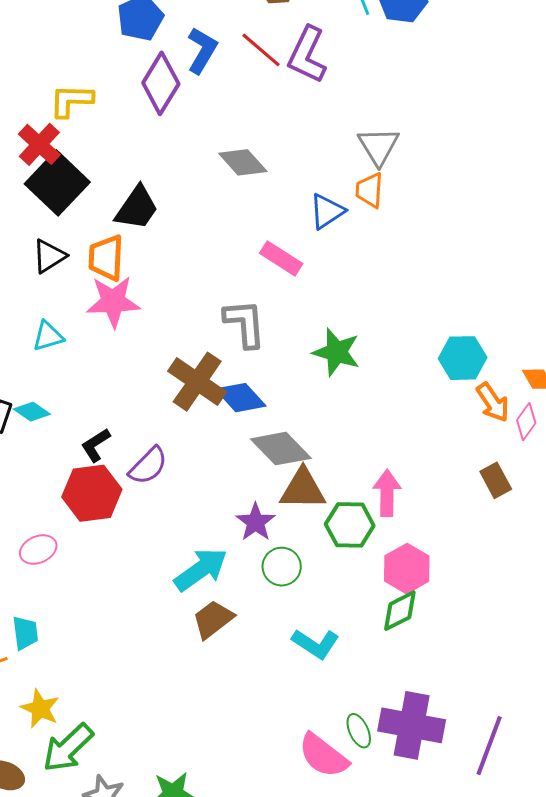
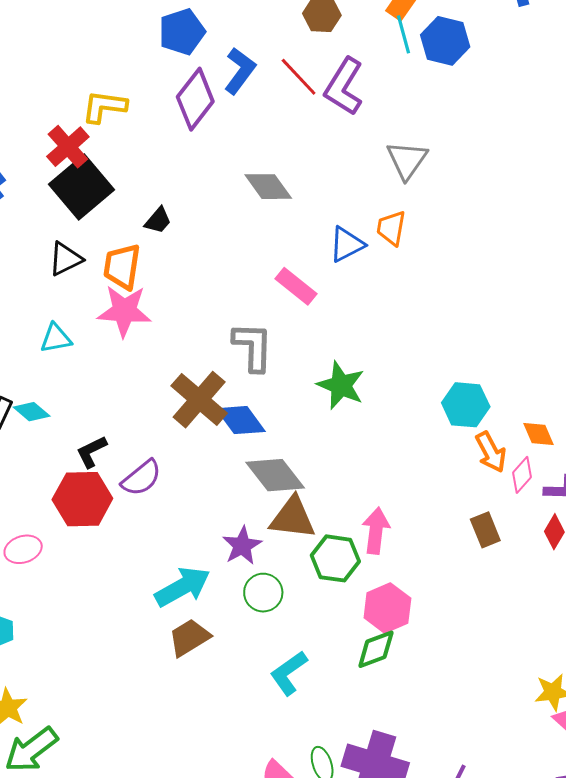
gray triangle: (378, 146) -> (407, 160), moved
black trapezoid: (137, 208) -> (158, 220), size x0.6
cyan L-shape: (316, 644) -> (289, 673), turned 105

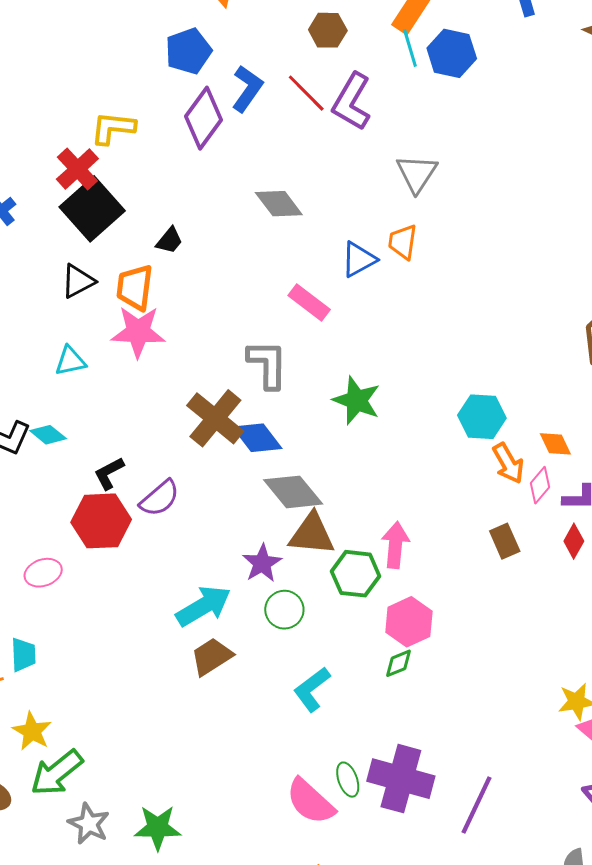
green diamond: (376, 649) -> (399, 663), size x0.7

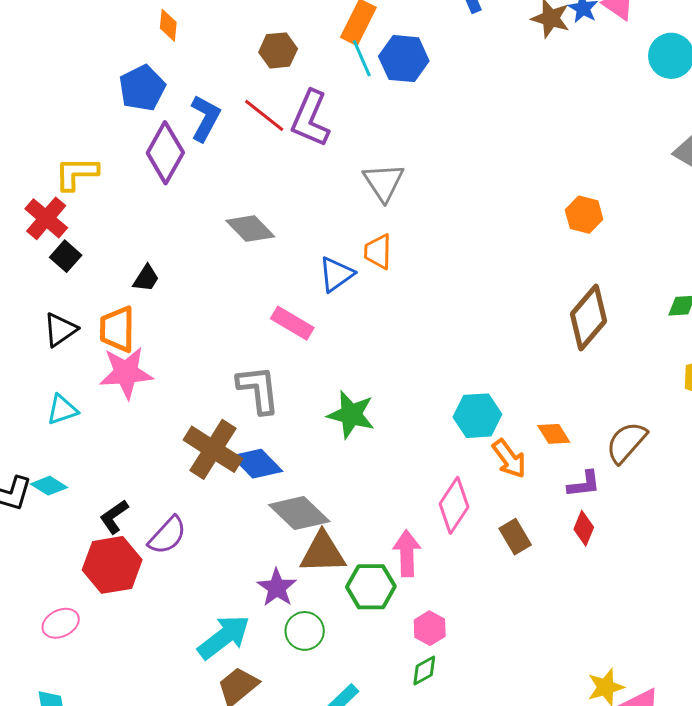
black square: (92, 209) -> (66, 256), size x0.5
pink diamond: (540, 485) -> (454, 505), moved, size x1.5
pink hexagon: (409, 622) -> (430, 628), size x0.7

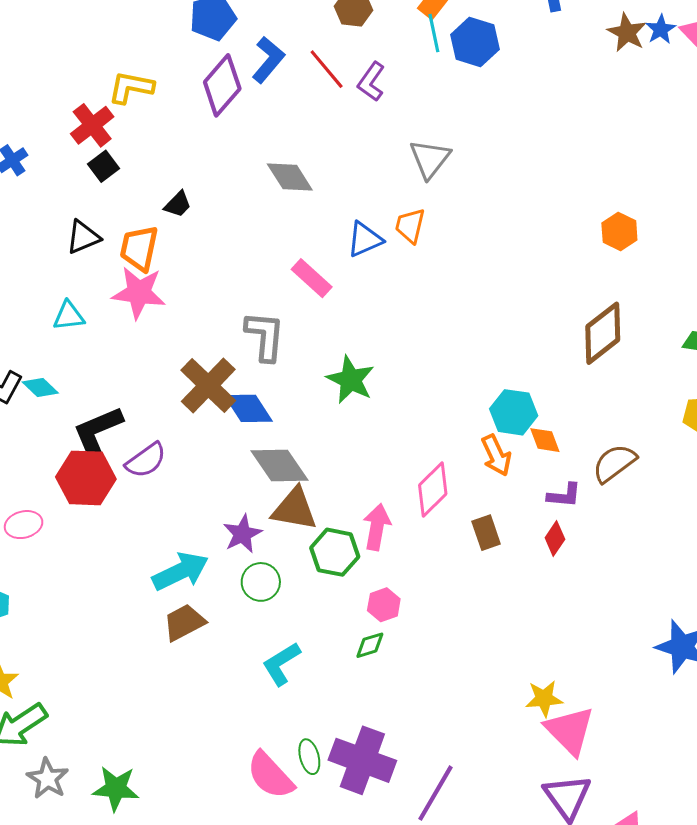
purple L-shape: (310, 119) -> (371, 82), size x0.7
cyan hexagon: (477, 416) -> (514, 412), moved
black L-shape: (114, 517) -> (98, 431), size x1.6

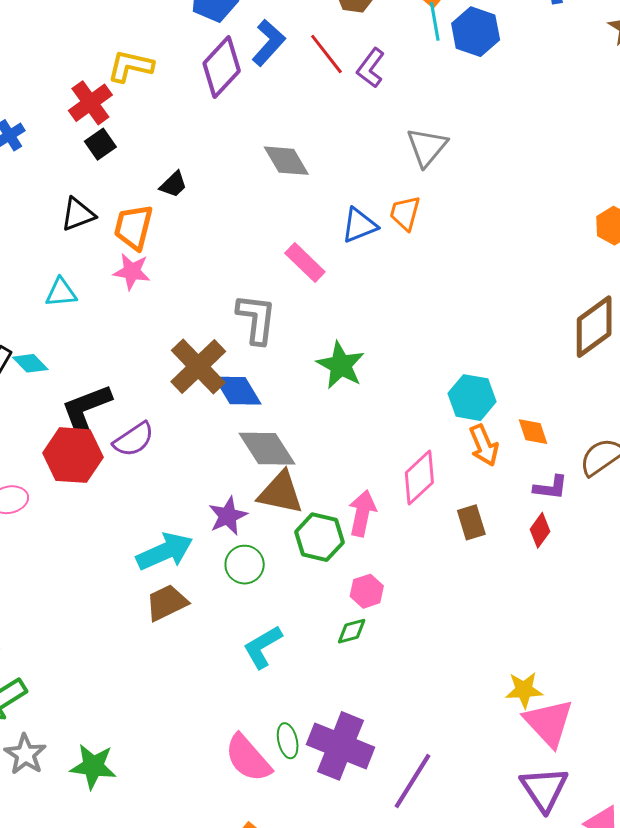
pink star: (139, 293) -> (132, 272), size x0.7
cyan hexagon: (514, 412) -> (472, 398), moved

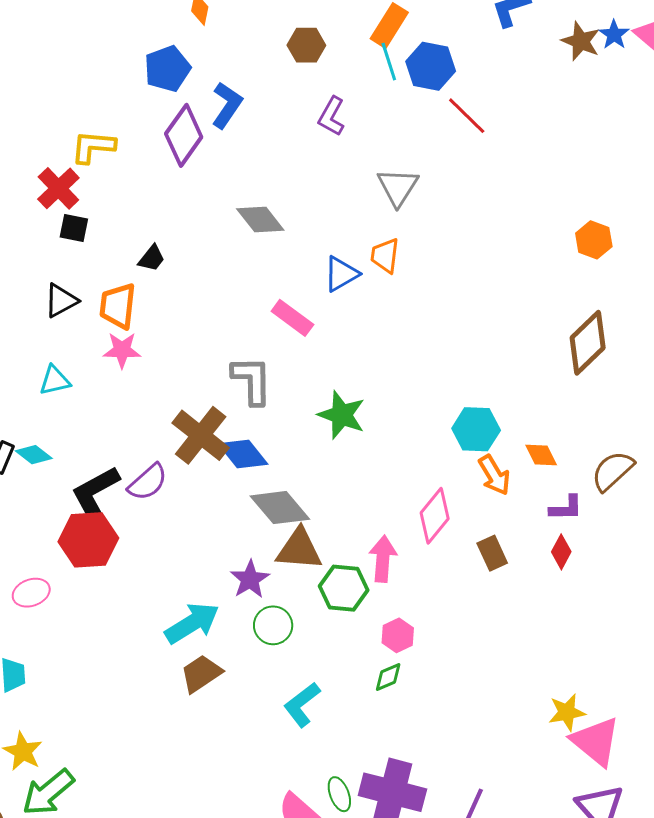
red line: (326, 54) -> (467, 116), moved
black square: (100, 144) -> (74, 228), turned -36
purple semicircle: (134, 439) -> (148, 482), moved

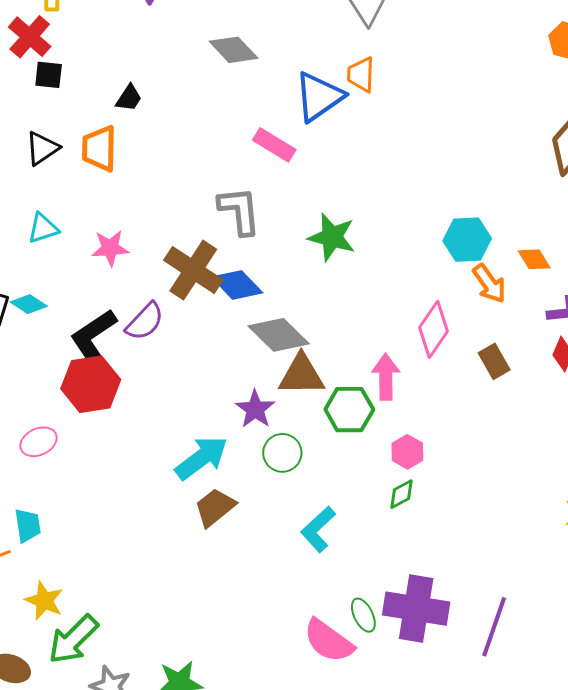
blue triangle: (341, 274) -> (319, 97), size x1.4
pink star: (122, 350) -> (110, 248), moved

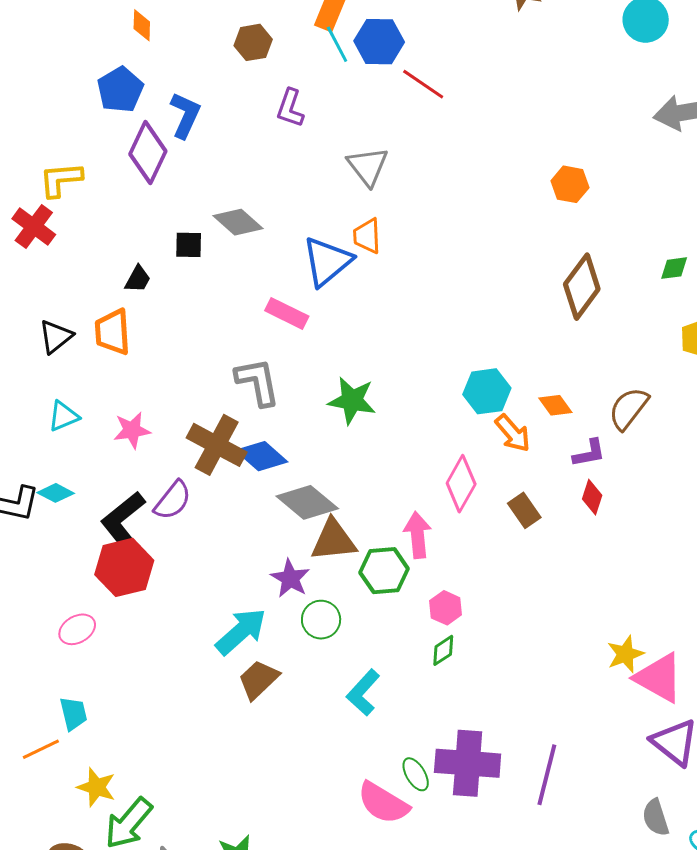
black square: (49, 75) -> (189, 245), moved

